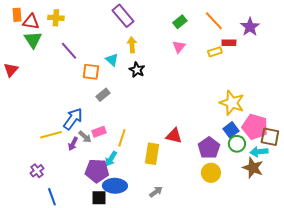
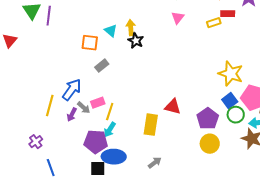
yellow arrow: (132, 45) -> (131, 28), moved
purple line: (69, 51) -> (49, 16), moved, turned 48
yellow line: (51, 135) -> (50, 106), turned -60
yellow line: (122, 138) -> (110, 112), moved

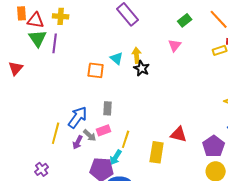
pink triangle: (178, 18) -> (175, 45), moved
gray rectangle: (102, 66) -> (108, 108), moved, turned -48
yellow line: (110, 112) -> (126, 139), moved

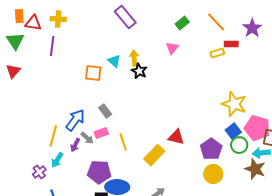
green triangle: (38, 38) -> (15, 41), moved
gray rectangle: (108, 108) -> (105, 111), turned -40
yellow line: (126, 139) -> (123, 142), turned -36
yellow rectangle: (157, 152) -> (154, 155), turned 35
cyan arrow: (116, 157) -> (57, 160), moved

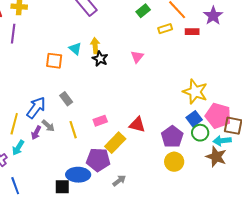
pink triangle: (172, 48) -> (137, 57), moved
yellow rectangle: (217, 53) -> (165, 29), moved
pink rectangle: (101, 133) -> (100, 121), moved
yellow line: (123, 142) -> (73, 130), moved
purple pentagon: (99, 172) -> (98, 160), moved

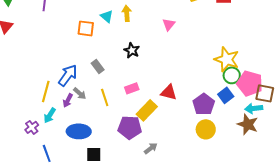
black star: (100, 59) -> (132, 50), moved
blue square: (194, 119) -> (226, 95), moved
green circle: (200, 133) -> (232, 75), moved
blue ellipse: (78, 175) -> (79, 131), moved

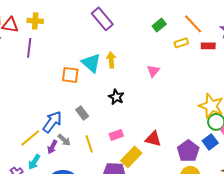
cyan triangle: (107, 16) -> (91, 63), size x1.5
yellow line: (46, 91) -> (30, 138), turned 35

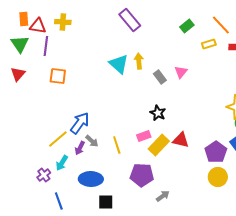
purple line: (29, 48) -> (46, 46), moved
orange square: (70, 75) -> (58, 76), moved
black star: (116, 97) -> (158, 113), moved
gray rectangle: (82, 113) -> (160, 77), moved
yellow rectangle: (131, 157) -> (159, 145), moved

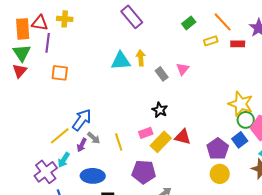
orange rectangle: (24, 19) -> (23, 29), moved, size x1.5
green triangle: (20, 44) -> (22, 53), moved
cyan triangle: (119, 64) -> (121, 61), turned -45
purple cross: (44, 175) -> (46, 172), size x1.6

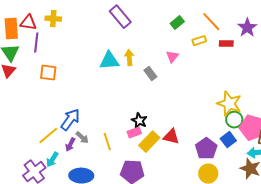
pink triangle: (183, 69) -> (172, 57), moved
black star: (160, 110) -> (139, 121), moved

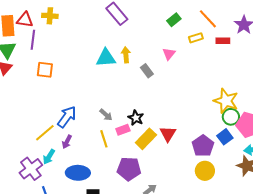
pink rectangle: (134, 133) -> (123, 130), moved
red triangle: (171, 137) -> (168, 134), turned 48
gray arrow: (82, 138) -> (106, 115), moved

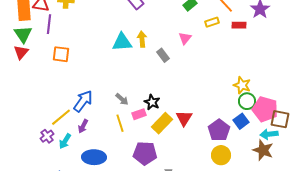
yellow star: (226, 101) -> (242, 85), size x0.7
purple cross: (31, 169) -> (47, 136), moved, size x0.6

